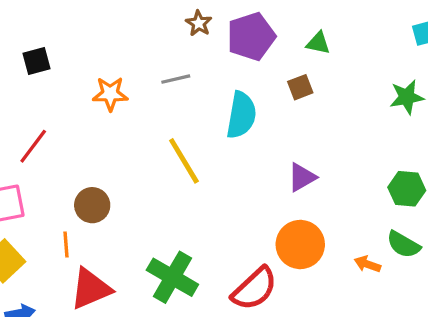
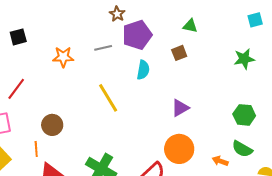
purple pentagon: (251, 36) -> (137, 35), moved
cyan semicircle: (241, 115) -> (143, 70), size x0.7

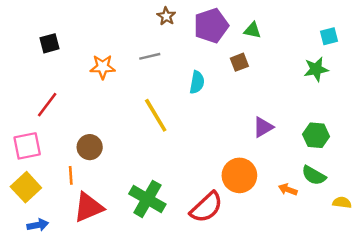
cyan square: (255, 20) -> (329, 36), moved
purple pentagon: (137, 35) -> (211, 26), moved
purple triangle: (180, 108) -> (263, 127), moved

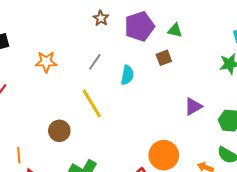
gray line: (150, 56) -> (95, 62), moved, turned -42
purple triangle: (263, 127) -> (193, 106), moved
brown circle: (90, 147) -> (59, 131), moved

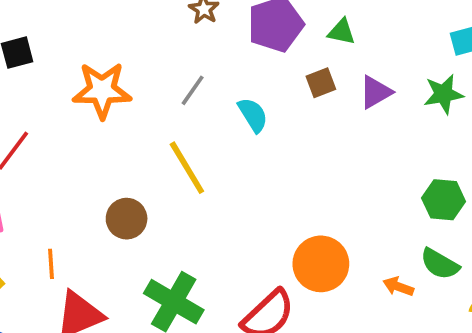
orange star: (46, 62) -> (102, 90), size x1.4
cyan semicircle: (127, 75) -> (253, 115), turned -42
purple triangle: (193, 106) -> (376, 92), moved

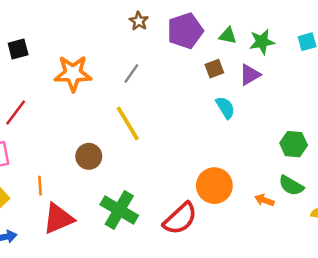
green star: (444, 94) -> (262, 42), moved
cyan semicircle: (253, 115) -> (225, 108), moved

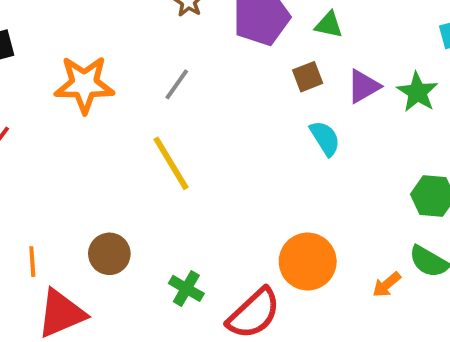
green star: (262, 42) -> (417, 92), moved, turned -30
brown circle: (89, 156) -> (109, 254), moved
orange arrow: (264, 200) -> (387, 285), turned -60
green cross: (119, 210) -> (186, 288), moved, size x0.6

